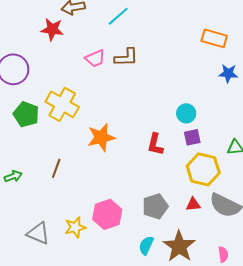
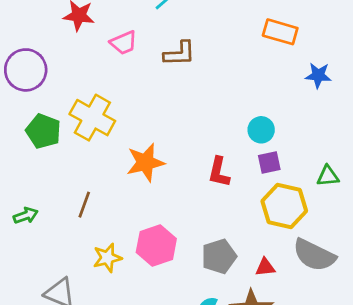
orange rectangle: (214, 38) -> (280, 32), moved
pink trapezoid: (95, 58) -> (124, 43), moved
red triangle: (193, 204) -> (265, 267), moved
pink hexagon: (107, 214) -> (156, 245), moved
yellow star: (75, 227) -> (107, 258), moved

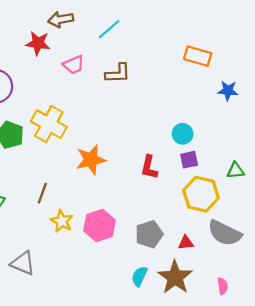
yellow star: (107, 258) -> (62, 221), moved, turned -30

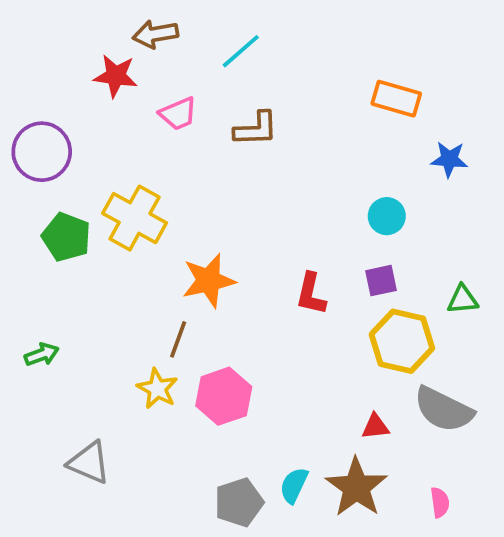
cyan circle: (183, 134) -> (387, 216), moved
brown line: (42, 193) -> (178, 339), moved
gray pentagon: (149, 234) -> (239, 502), moved

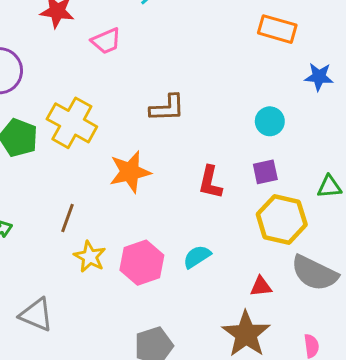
brown L-shape: (256, 129) -> (167, 108), moved
brown line: (178, 339) -> (67, 218), moved
cyan semicircle: (294, 485) -> (197, 257), moved, turned 32

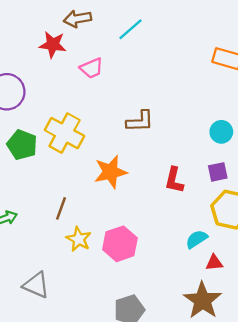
cyan semicircle: (197, 257) -> (197, 239), moved

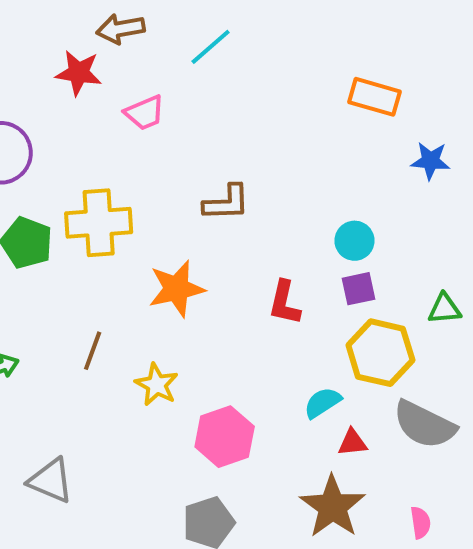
cyan circle: (221, 132) -> (355, 241), moved
yellow cross: (65, 133) -> (99, 223), turned -33
yellow star: (79, 239) -> (157, 385), moved
pink hexagon: (120, 244) -> (225, 437), moved

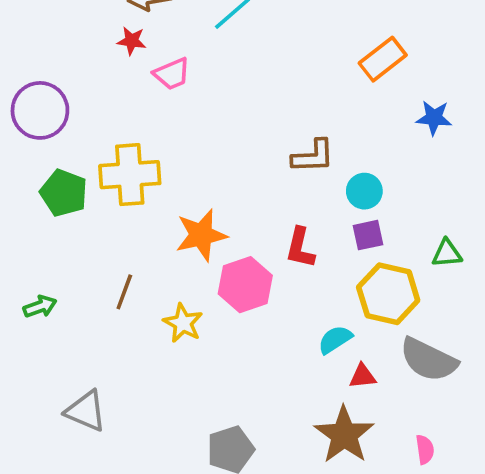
red star: (79, 73) -> (132, 41), moved, size x0.7
orange rectangle: (374, 97) -> (383, 59), turned -54
brown L-shape: (227, 203) -> (313, 156), moved
pink hexagon: (225, 437) -> (245, 285), moved

